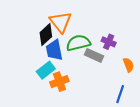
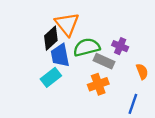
orange cross: (59, 82) -> (98, 84), moved

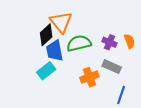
gray rectangle: (104, 61) -> (112, 67), moved
orange semicircle: (142, 72) -> (130, 41), moved

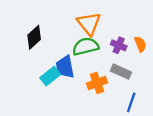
orange triangle: (61, 22) -> (89, 24), moved
black diamond: (46, 35) -> (34, 37), moved
blue trapezoid: (55, 51) -> (65, 67), moved

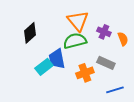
purple cross: (119, 45) -> (104, 32), moved
blue line: (131, 102) -> (115, 90), turned 54

